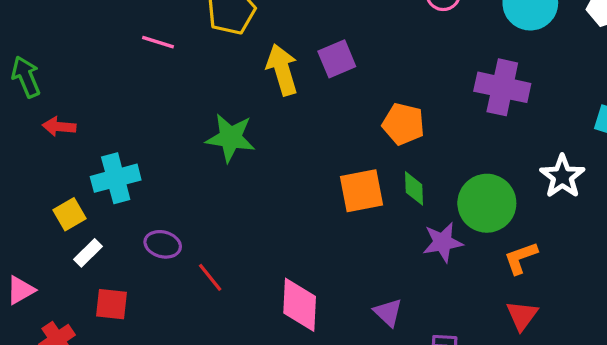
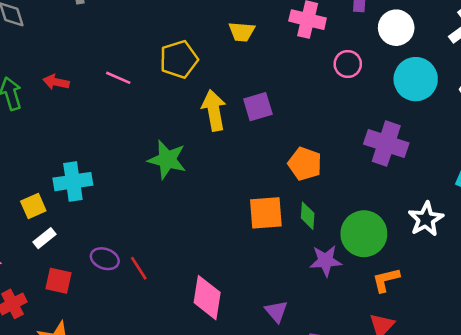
red arrow: (59, 127) -> (56, 82), moved
purple ellipse: (163, 244) -> (105, 259), moved

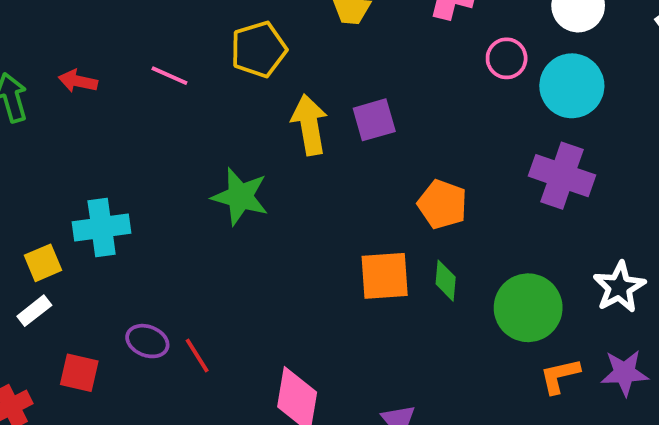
cyan circle: (416, 79) -> (572, 86), moved
white rectangle: (45, 238) -> (34, 311), moved
purple star: (326, 261) -> (625, 373), moved

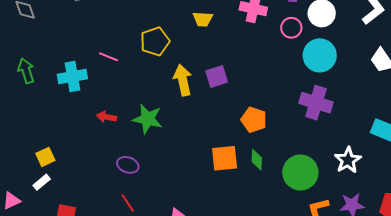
pink circle: (507, 58) -> (291, 28), moved
red arrow: (78, 81) -> (106, 117), moved
cyan cross: (102, 227) -> (72, 77), moved
purple ellipse: (147, 341) -> (128, 165), moved

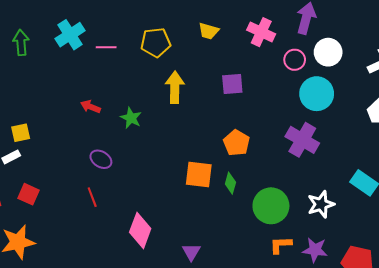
pink line: (109, 57) -> (106, 47), turned -36
purple square: (217, 76) -> (232, 84), moved
cyan cross: (72, 77) -> (70, 35), moved, turned -36
green star: (148, 119) -> (131, 118), size x0.7

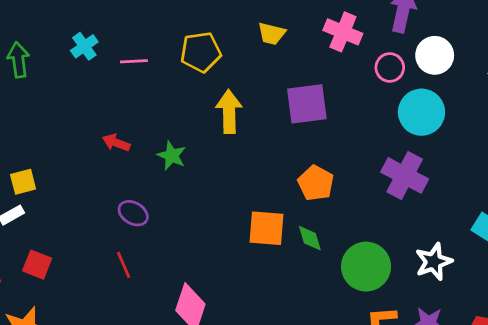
cyan cross: (70, 35) -> (84, 46), size x0.7
purple square: (232, 84) -> (307, 104), size x1.4
green diamond: (230, 183) -> (310, 238), turned -30

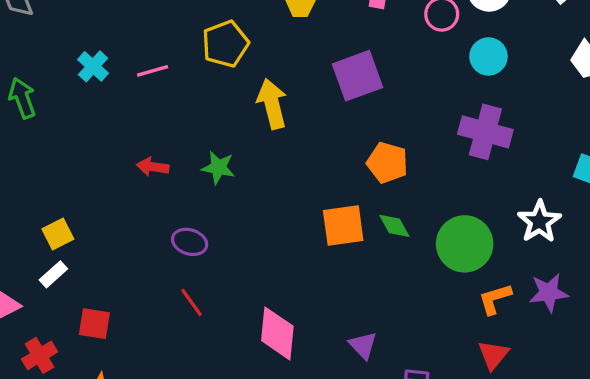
cyan circle: (421, 112) -> (488, 56), size x0.7

